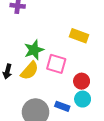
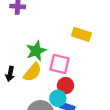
red circle: (82, 81) -> (66, 86), moved
cyan circle: (83, 99) -> (58, 98), moved

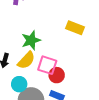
pink square: (59, 64) -> (47, 65), moved
cyan circle: (58, 98) -> (19, 84), moved

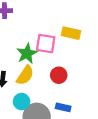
pink square: (47, 65) -> (46, 44), moved
red circle: (57, 75) -> (59, 75), moved

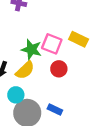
green star: (27, 54) -> (31, 49), turned 30
red circle: (59, 75) -> (59, 69), moved

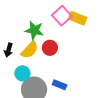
pink square: (52, 44) -> (62, 16), moved, turned 30
red circle: (59, 69) -> (50, 48), moved

